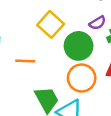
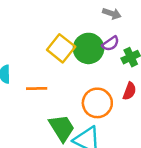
green circle: (79, 46) -> (89, 48), moved

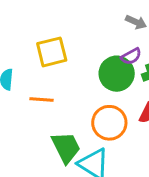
yellow square: (61, 48) -> (52, 52), moved, turned 32
green circle: (89, 48) -> (117, 74), moved

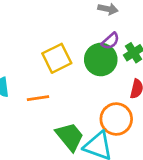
yellow square: (52, 52) -> (57, 58), moved
orange circle: (109, 123) -> (116, 119), moved

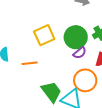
purple semicircle: (110, 41) -> (80, 53), moved

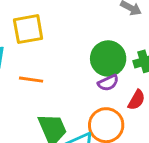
yellow square: (44, 35) -> (28, 29), moved

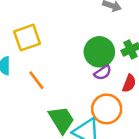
orange line: (31, 80) -> (36, 80), turned 54

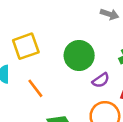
green circle: (99, 52) -> (79, 55), moved

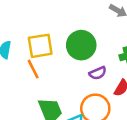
yellow square: (26, 46) -> (40, 46), moved

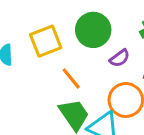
orange line: (33, 69) -> (71, 78), moved

